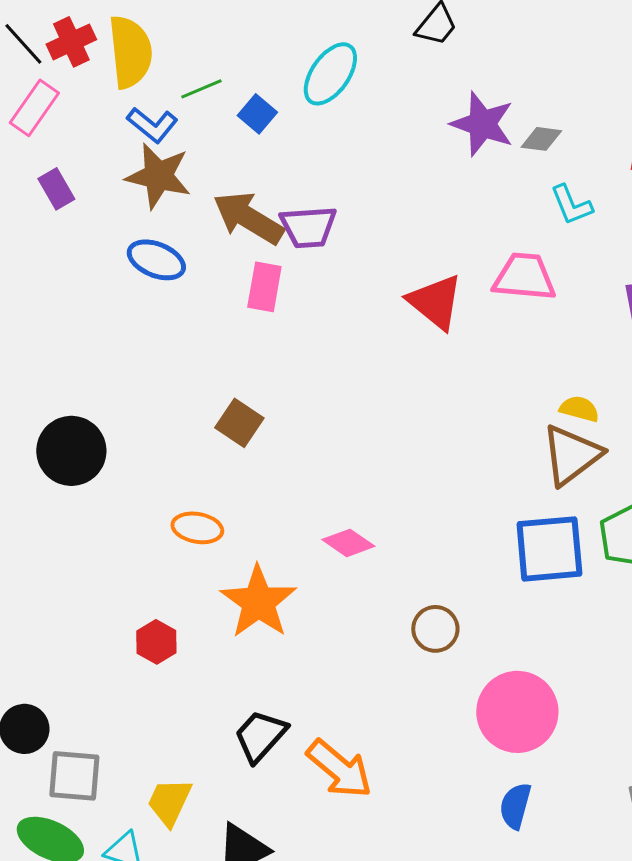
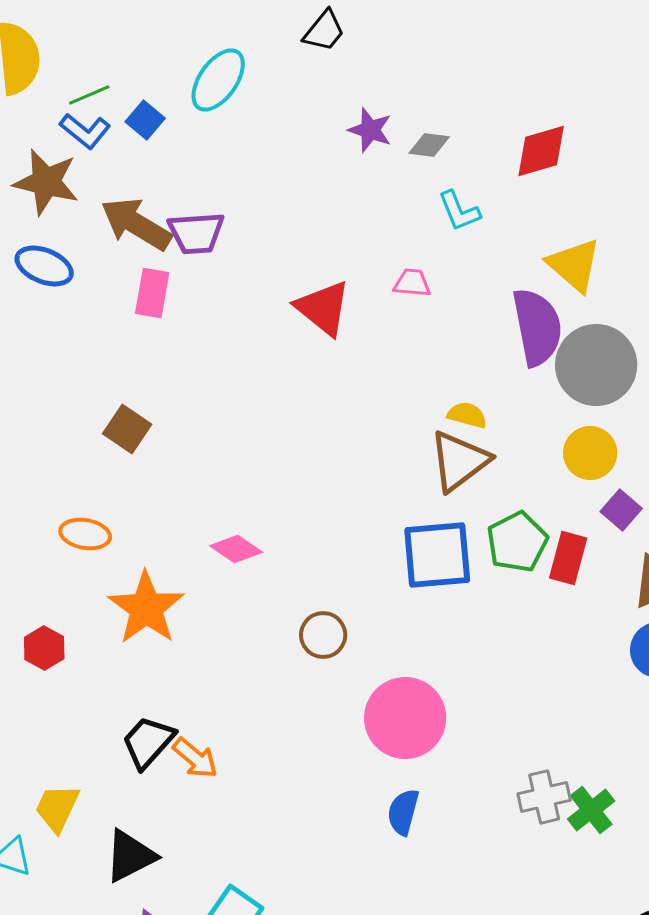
purple star: (482, 124) -> (370, 130), size x0.7
blue L-shape: (152, 125) -> (85, 131), moved
pink trapezoid: (524, 277) -> (412, 283), size x0.6
orange arrow: (339, 769) -> (195, 758), moved, size x0.7

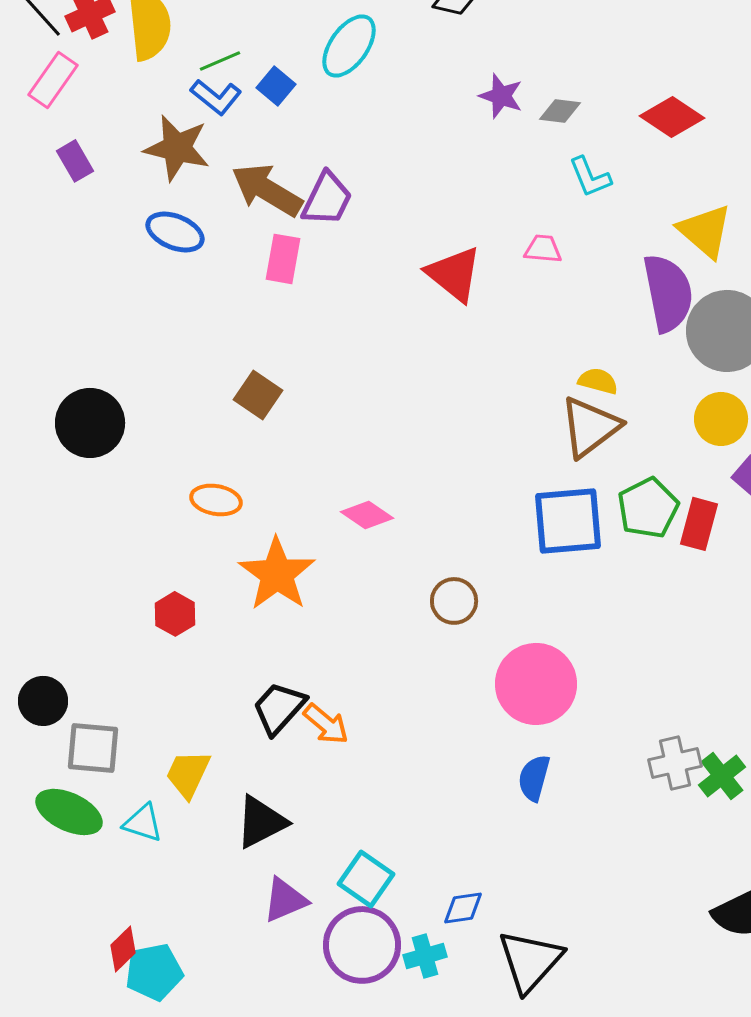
red diamond: (541, 151) -> (672, 117), turned 50
purple trapezoid: (196, 233) -> (327, 199), turned -60

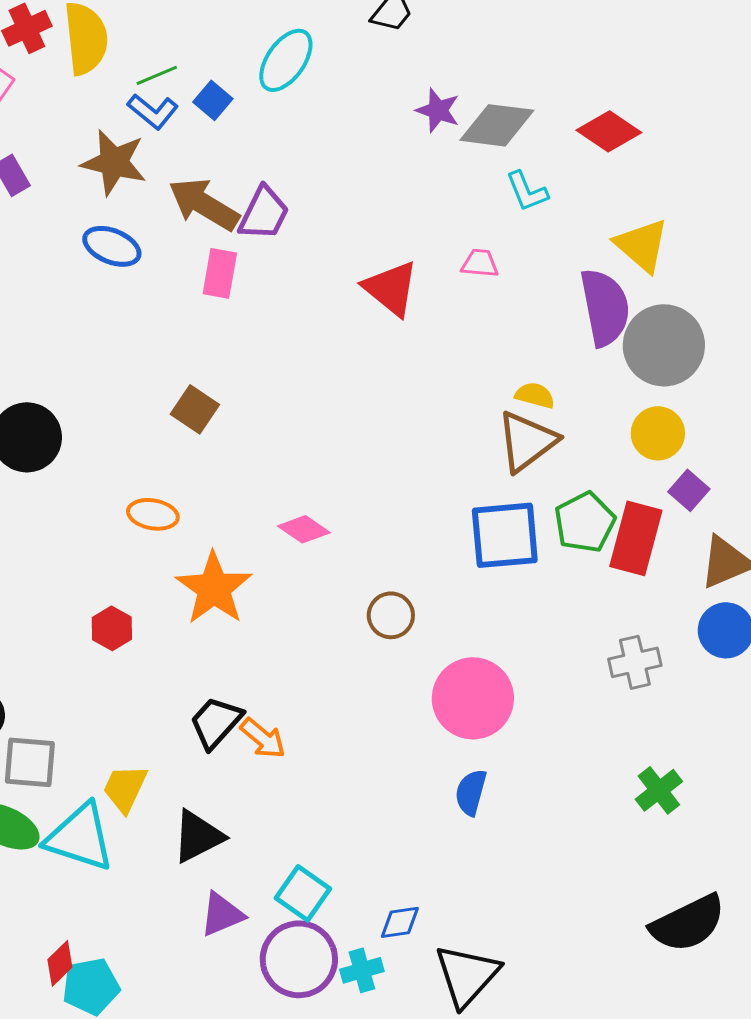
gray diamond: (560, 111) -> (497, 125), size x1.8
red rectangle: (699, 524) -> (636, 538), size x1.4
gray cross: (675, 763) -> (635, 662), moved
cyan triangle: (143, 823) -> (80, 837), size x1.8

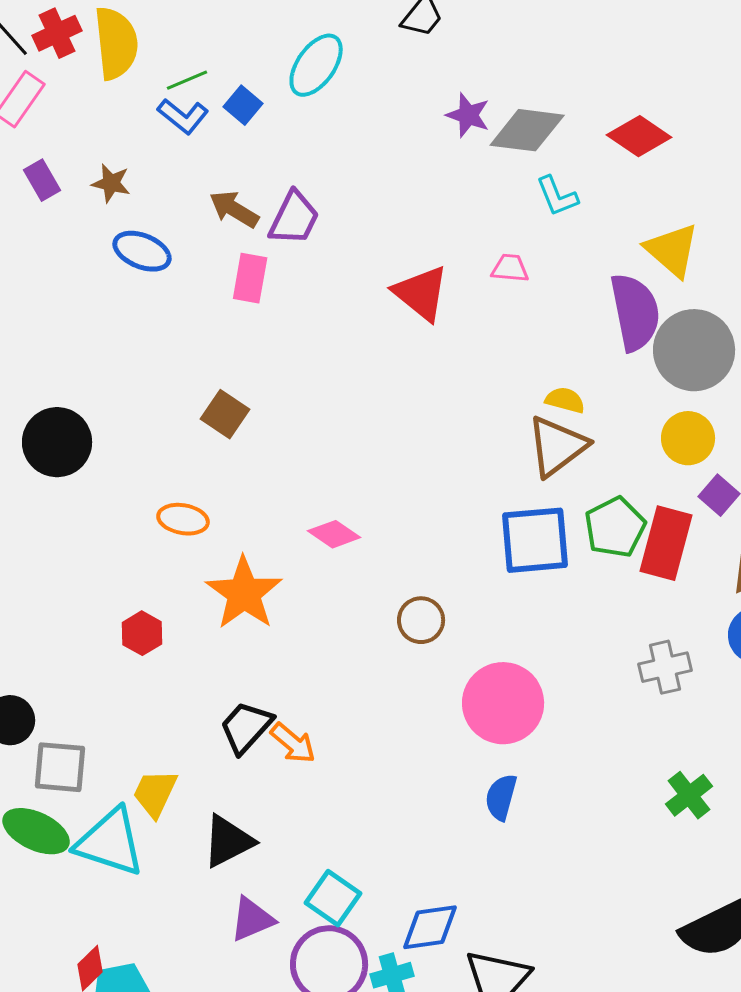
brown star: (114, 162) -> (111, 183), moved, size x0.6
brown arrow: (204, 204) -> (234, 209), size x0.7
blue diamond: (400, 922) -> (430, 927), size x1.4

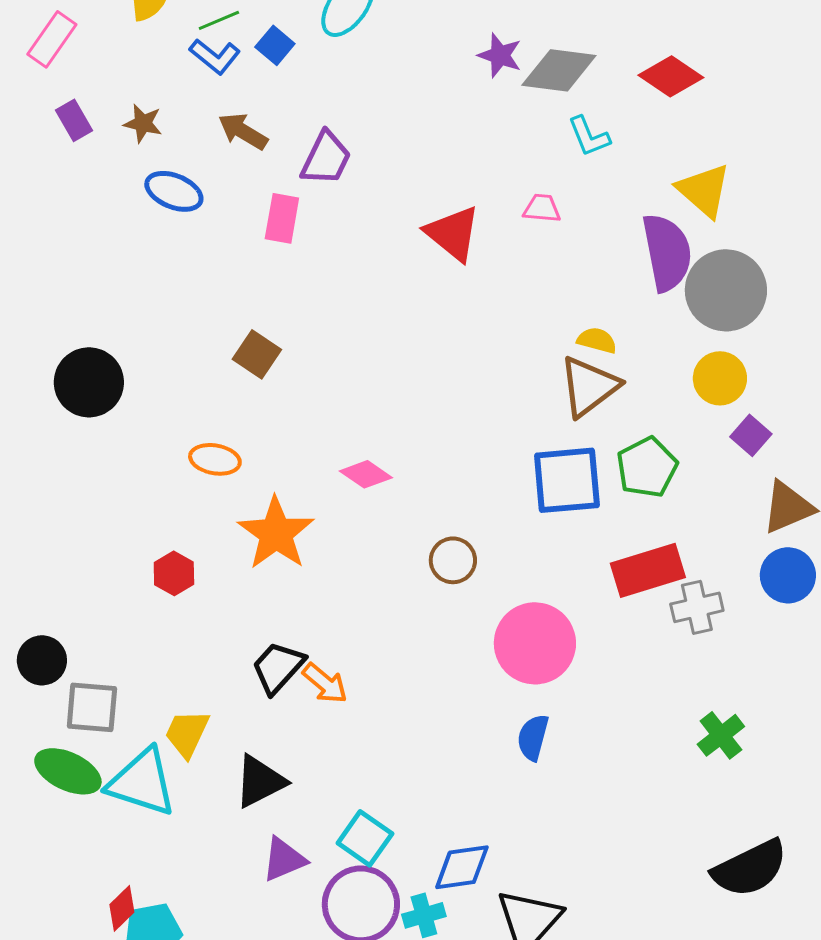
brown arrow: (234, 209) -> (243, 131), moved
red rectangle: (666, 543) -> (648, 570), moved, turned 58

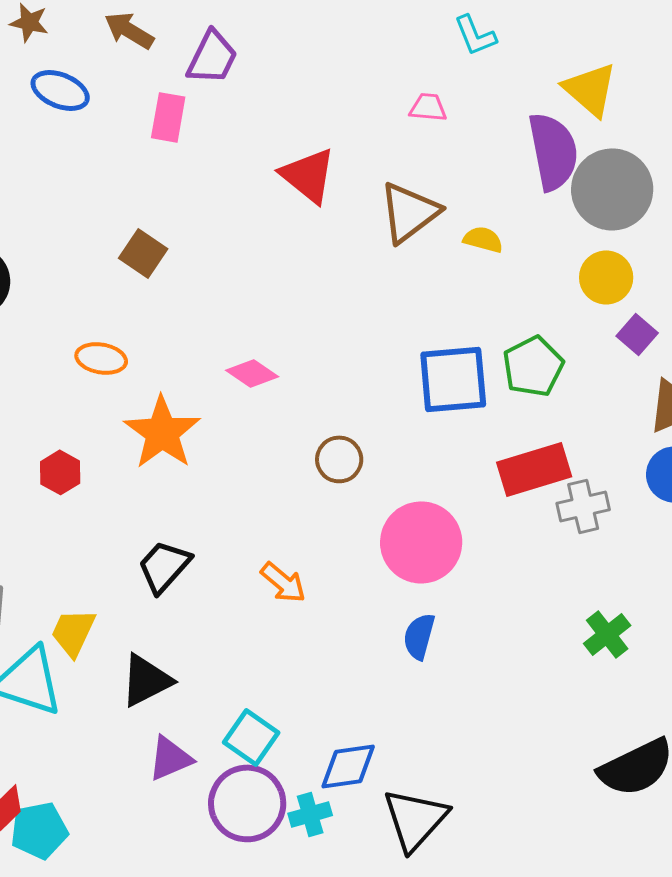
red triangle: (453, 233) -> (308, 175), moved
brown triangle: (589, 386) -> (409, 212), moved
orange arrow: (325, 683) -> (283, 582), moved

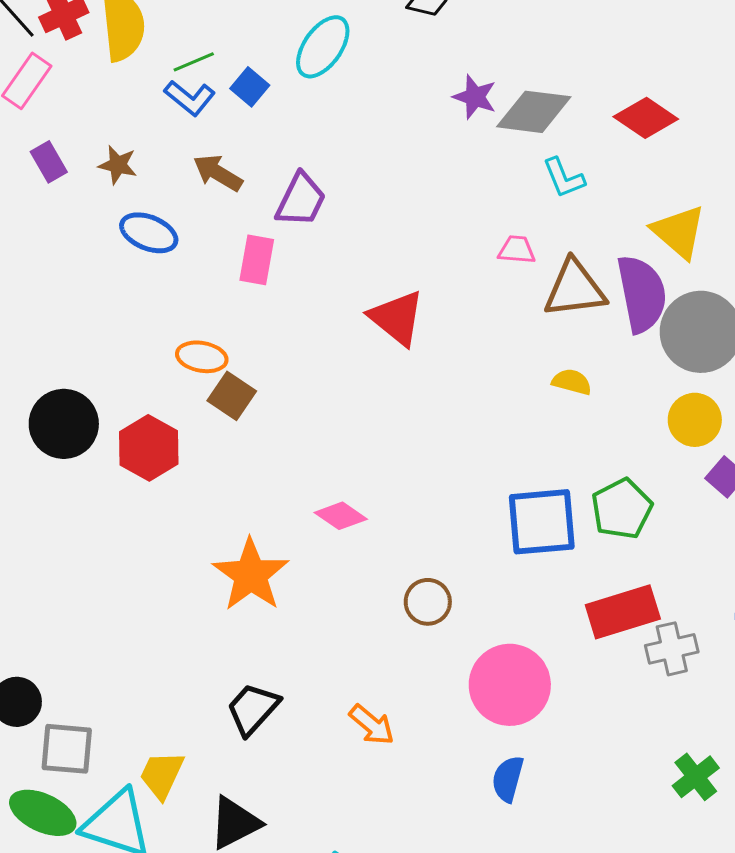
brown triangle: (409, 212) -> (575, 289), moved, turned 30
orange ellipse: (101, 358) -> (202, 357), moved
red hexagon: (60, 472) -> (149, 448), moved, size x1.5

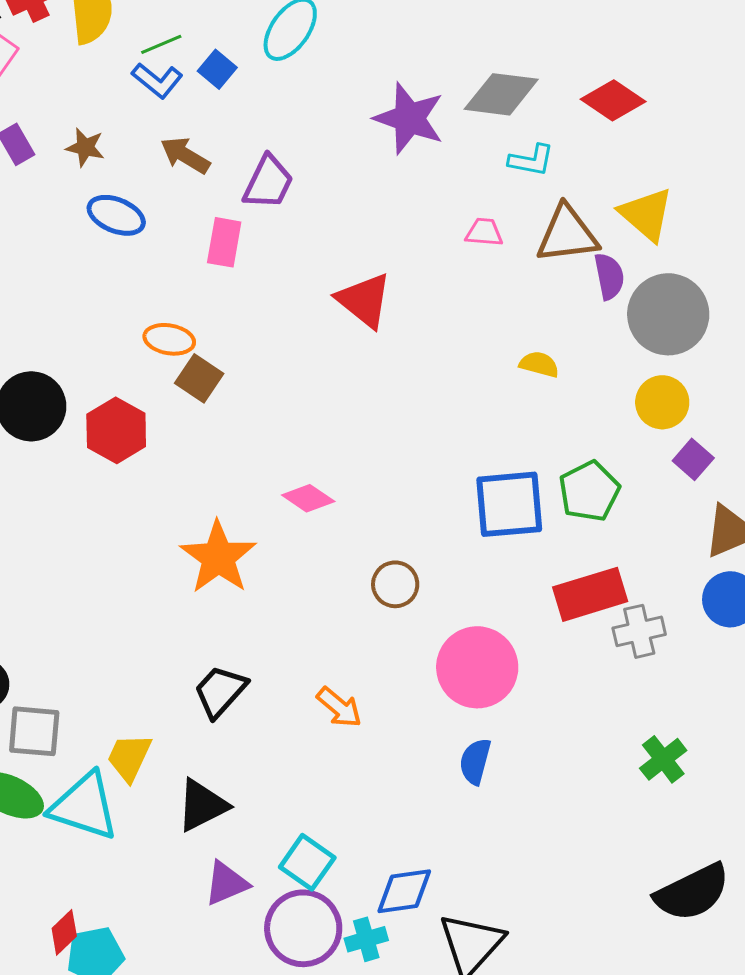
purple star: (475, 97) -> (409, 118), moved, size x1.6
cyan L-shape: (564, 178) -> (531, 160), turned -57
brown triangle: (575, 289) -> (567, 234), moved
purple semicircle: (642, 294) -> (609, 276), size x0.6

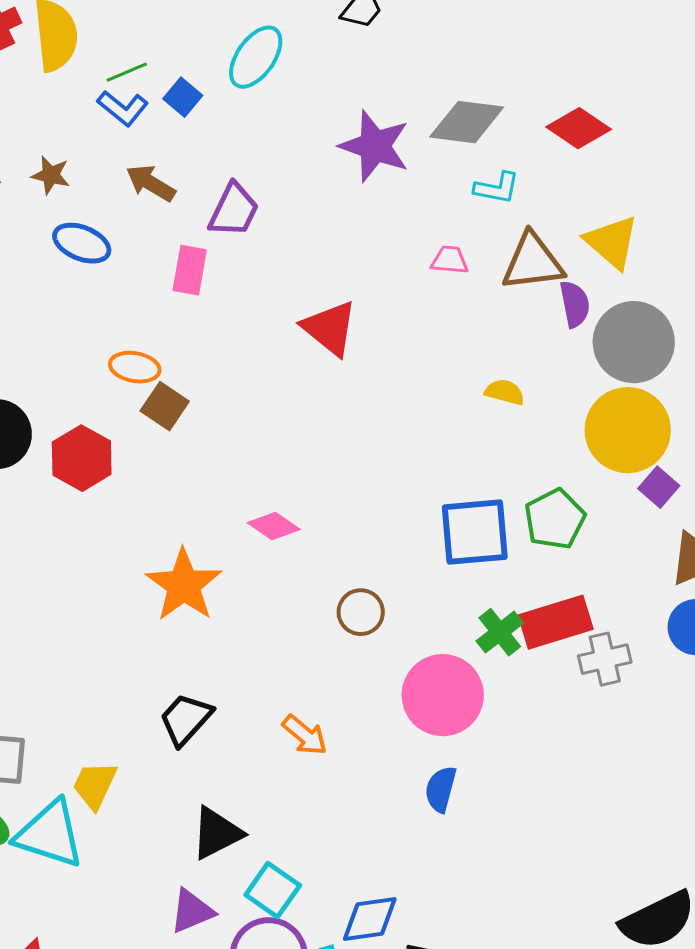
yellow circle: (662, 402) -> (628, 430), size x1.6
green cross: (663, 759) -> (500, 632), moved
black triangle: (202, 805) -> (217, 833), moved

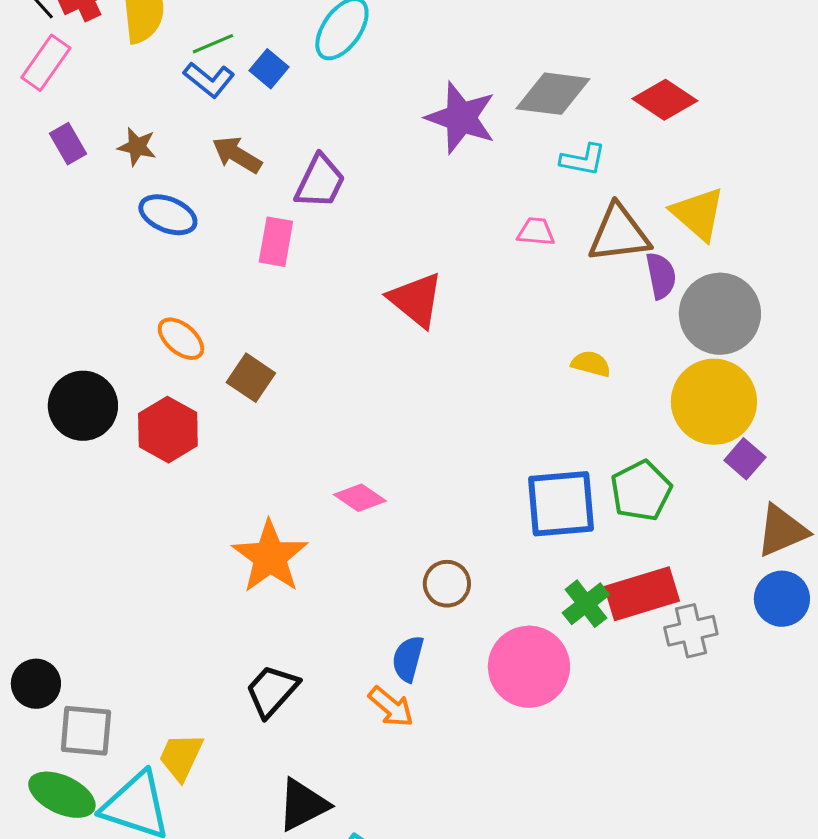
orange ellipse: (135, 367) -> (181, 339), moved, turned 30
blue semicircle: (441, 789) -> (408, 659), moved

